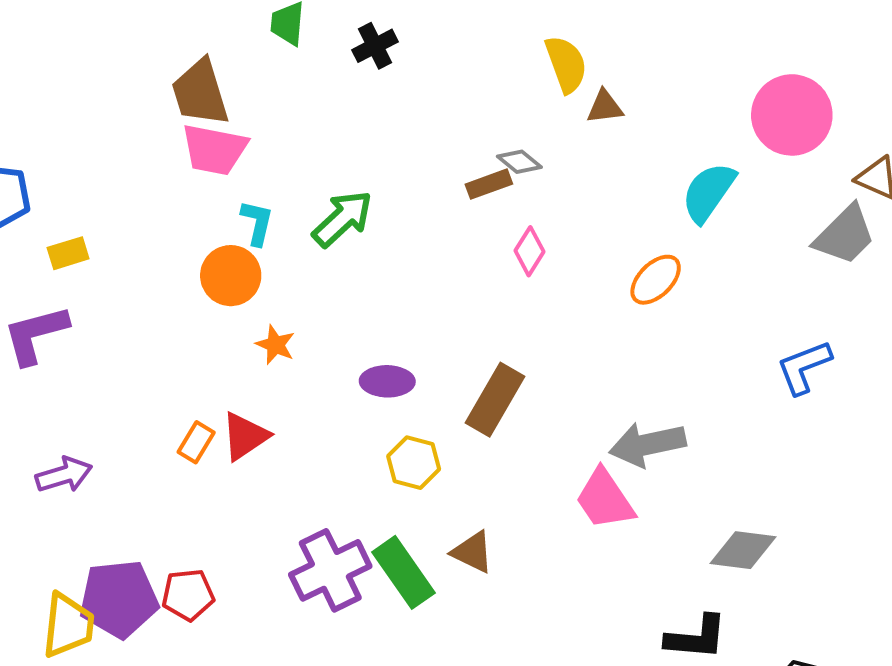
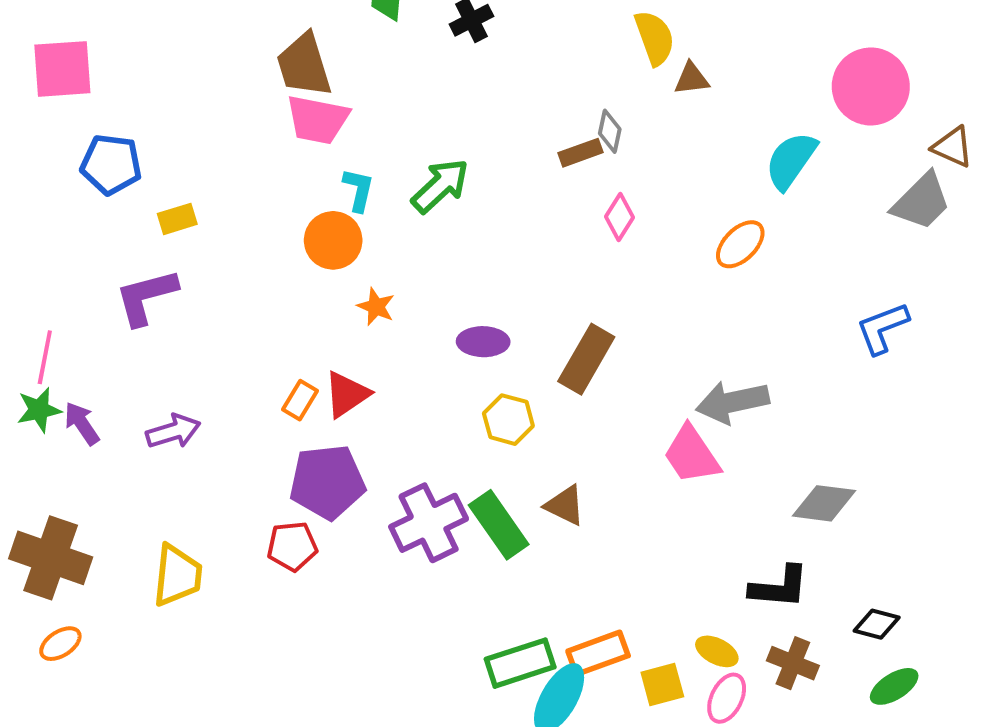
gray diamond: (519, 162) -> (610, 131), turned 63
purple pentagon: (119, 599) -> (327, 482), moved

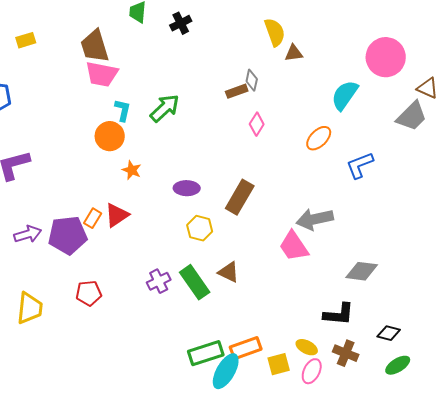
yellow rectangle: (177, 219) -> (26, 40), moved
blue L-shape: (882, 328) -> (360, 165), moved
purple pentagon: (327, 482) -> (68, 235), moved
purple cross: (429, 523) -> (159, 281), size x0.6

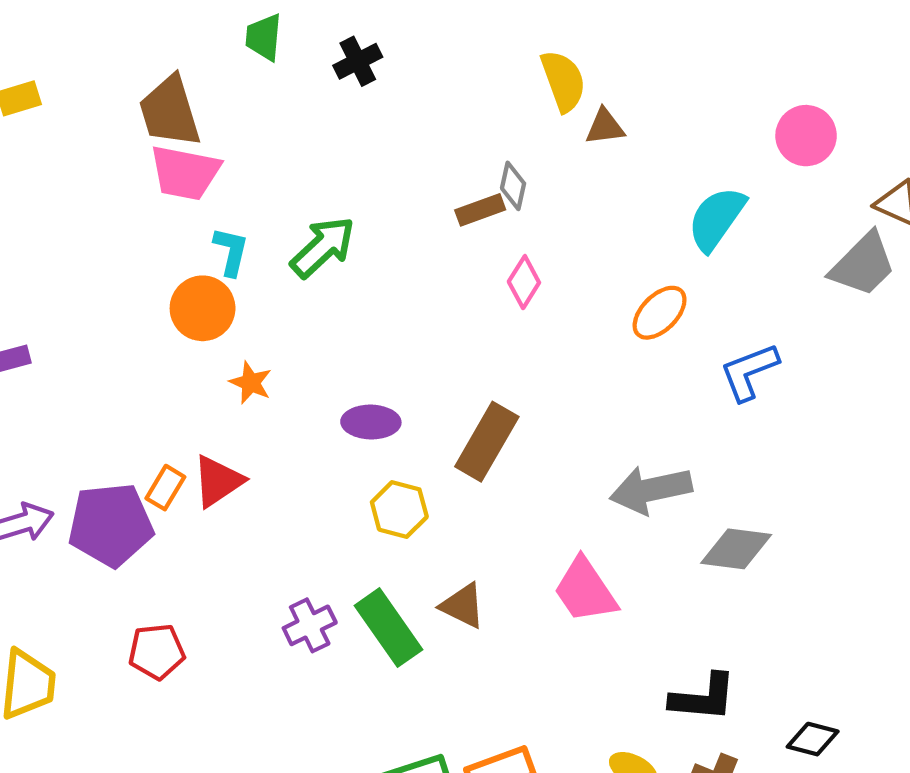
pink circle: (386, 57) -> (806, 136), size x0.7
pink trapezoid: (294, 246) -> (585, 590), moved
gray diamond: (362, 271) -> (736, 549), moved

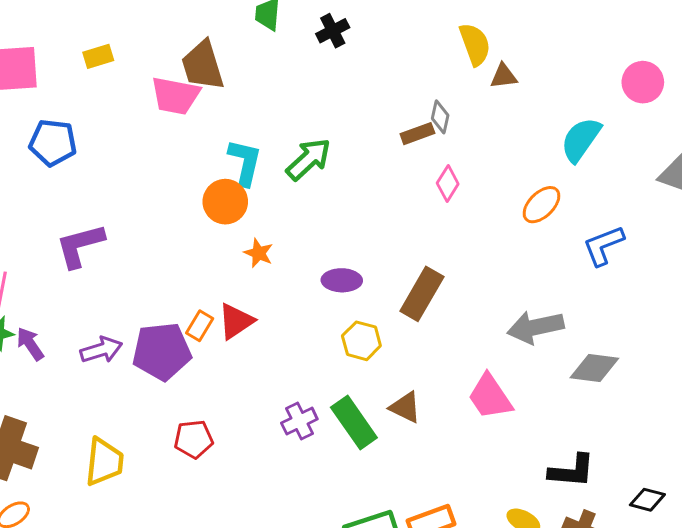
pink trapezoid: (185, 173) -> (175, 96), moved
cyan L-shape: (231, 251) -> (245, 162), size x1.4

